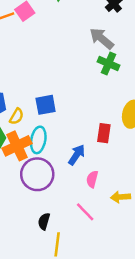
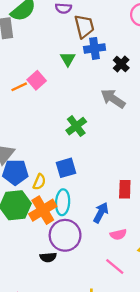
green cross: (108, 64) -> (76, 126), moved, turned 36
pink semicircle: (92, 179) -> (118, 234), turned -112
black semicircle: (44, 221) -> (48, 257), moved, turned -105

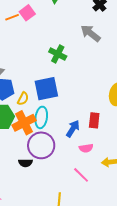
green cross: (76, 126) -> (58, 54), turned -30
blue square: (66, 168) -> (46, 89), size x1.4
red rectangle: (125, 189) -> (94, 120), moved

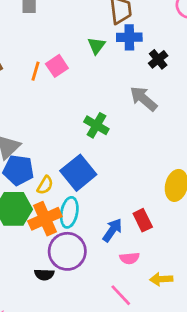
orange line: (12, 17) -> (36, 71), turned -56
blue square: (46, 89) -> (78, 173), turned -30
red rectangle: (94, 120) -> (143, 220), turned -35

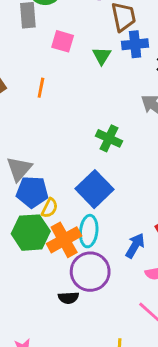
pink square: (57, 66) -> (63, 41), moved, turned -35
yellow semicircle: (45, 185) -> (50, 208), moved

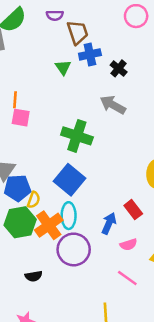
pink square: (63, 41) -> (21, 118), moved
green cross: (109, 138) -> (77, 136), size x1.4
black semicircle: (68, 298) -> (34, 276), moved

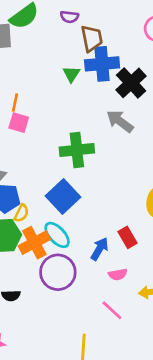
blue cross: (90, 54) -> (102, 64), size x1.4
black cross: (119, 68) -> (131, 83), size x1.6
green cross: (77, 136) -> (77, 150), turned -32
cyan ellipse: (69, 216) -> (57, 235), turned -50

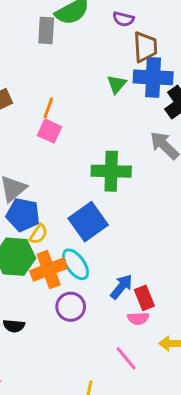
red rectangle: (128, 237) -> (144, 298), moved
purple circle: (58, 272) -> (71, 307), size x0.7

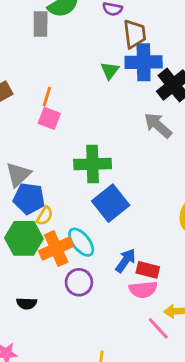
green cross: (111, 171) -> (93, 164), moved
blue square: (88, 222) -> (111, 203), moved
red rectangle: (144, 298) -> (148, 270), turned -50
pink semicircle: (138, 318) -> (143, 290), size x1.4
pink line: (126, 358) -> (158, 328), moved

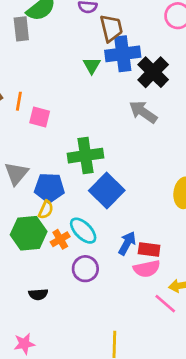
orange line: (47, 97) -> (19, 101), moved
blue pentagon: (29, 199) -> (49, 188), moved
orange cross: (56, 249) -> (60, 239), size x0.6

